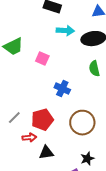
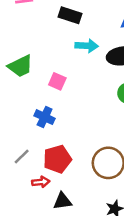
blue cross: (62, 89) -> (45, 117), moved

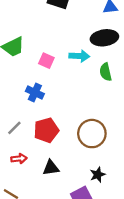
cyan arrow: (87, 46) -> (79, 56), moved
red arrow: (41, 182) -> (19, 159), moved

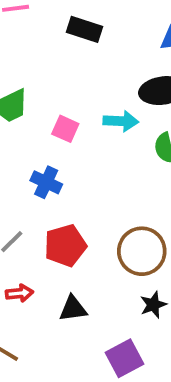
black star: (98, 175) -> (153, 305), moved

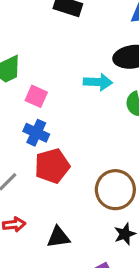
pink square: (65, 129) -> (36, 96), moved
red pentagon: (65, 245) -> (52, 166), moved

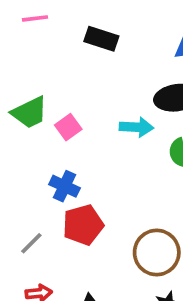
pink square: (36, 96) -> (68, 127), moved, turned 30

